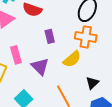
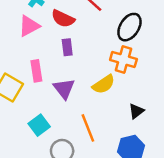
purple rectangle: (50, 36) -> (67, 47), moved
black triangle: (92, 83) -> (136, 111), moved

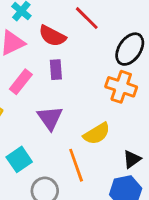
pink rectangle: (36, 71) -> (21, 82), moved, turned 45
yellow semicircle: (104, 84) -> (97, 134), moved
black triangle: (136, 111) -> (132, 159), moved

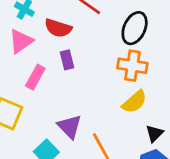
purple triangle: (50, 118) -> (70, 127), moved
yellow semicircle: (97, 134) -> (134, 102), moved

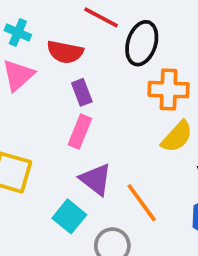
black ellipse: (135, 28) -> (142, 43), moved
pink rectangle: (35, 77) -> (80, 132), moved

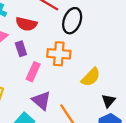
orange cross: (169, 90) -> (59, 54), moved
purple rectangle: (82, 92) -> (21, 49), moved

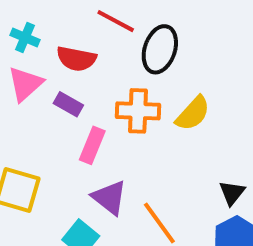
purple rectangle: (21, 49) -> (68, 104), turned -40
yellow semicircle: (91, 77) -> (193, 113), moved

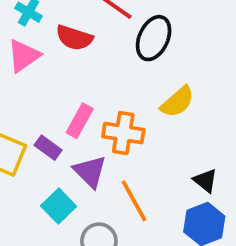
purple rectangle: (68, 104) -> (48, 148), moved
orange cross: (138, 111) -> (123, 133), moved
black triangle: (232, 193) -> (205, 181), turned -36

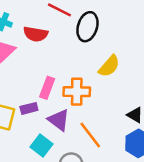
purple rectangle: (48, 148) -> (29, 108), turned -42

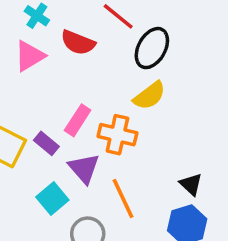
yellow semicircle: (109, 66) -> (149, 96), moved
purple rectangle: (29, 108) -> (46, 143), turned 42

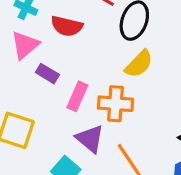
purple rectangle: (46, 143) -> (47, 74), moved

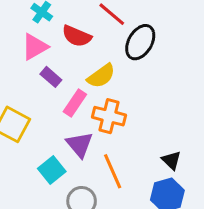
yellow semicircle: (139, 64) -> (101, 76), moved

